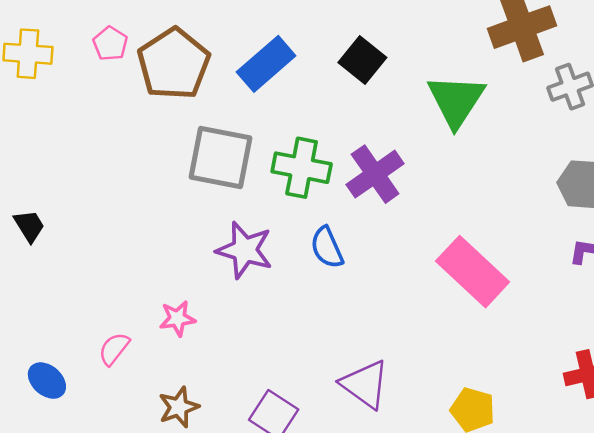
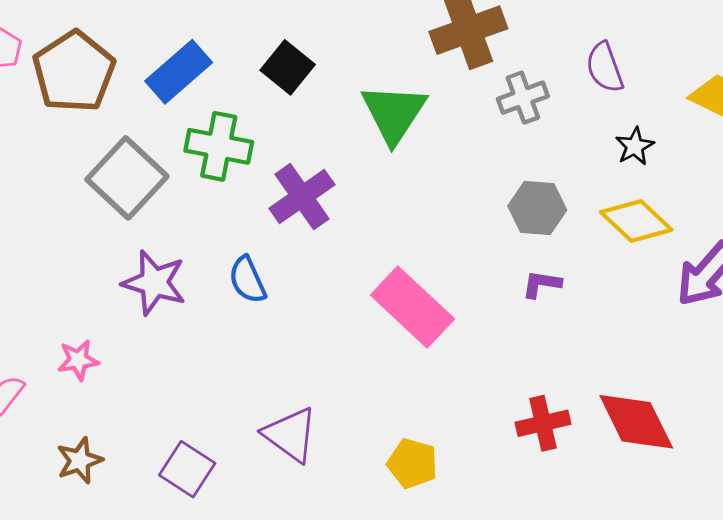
gray square: (220, 158) -> (127, 178), turned 32
green cross: (302, 168) -> (219, 146), moved

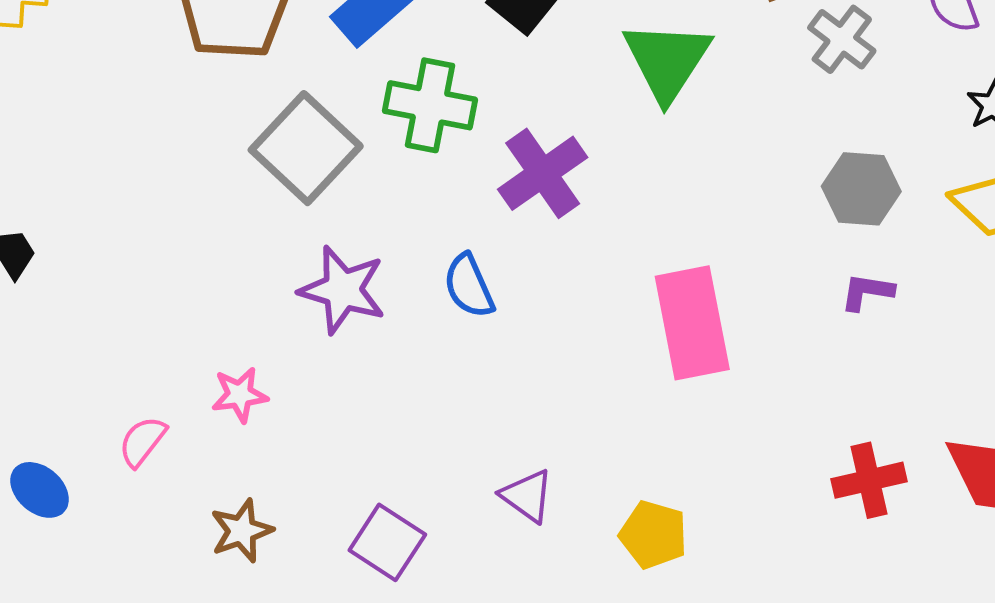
gray cross: (523, 98) -> (842, 39), turned -33
pink rectangle: (412, 307) -> (692, 323), turned 36
purple triangle: (290, 435) -> (527, 496), size x0.7
yellow pentagon: (412, 463) -> (653, 535), moved

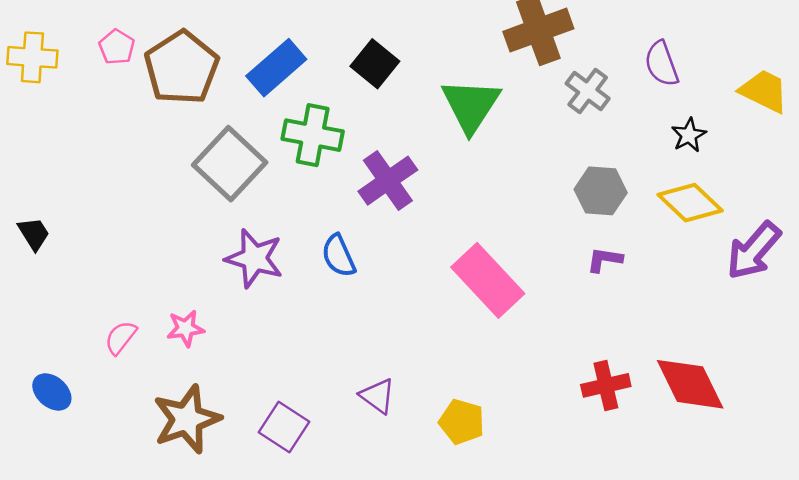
pink rectangle: (692, 323) -> (488, 280), turned -32
pink semicircle: (143, 441) -> (121, 337), moved
brown star: (242, 531) -> (187, 419), size x1.6

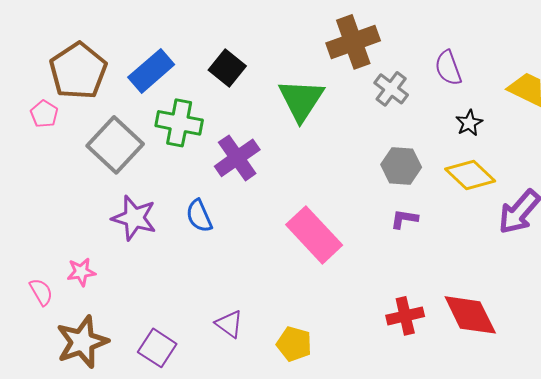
pink pentagon: (117, 47) -> (44, 114), moved
pink semicircle: (121, 337) -> (41, 292), moved, turned 112

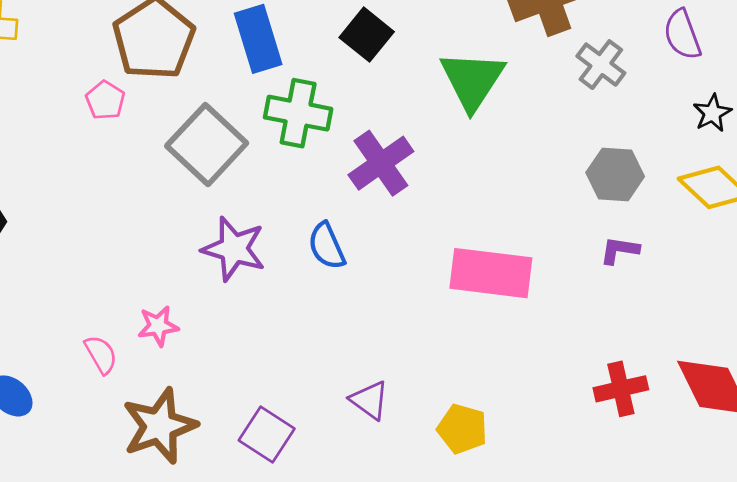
blue rectangle: (151, 71) -> (258, 39), turned -66
pink rectangle: (314, 235) -> (491, 273), turned -40

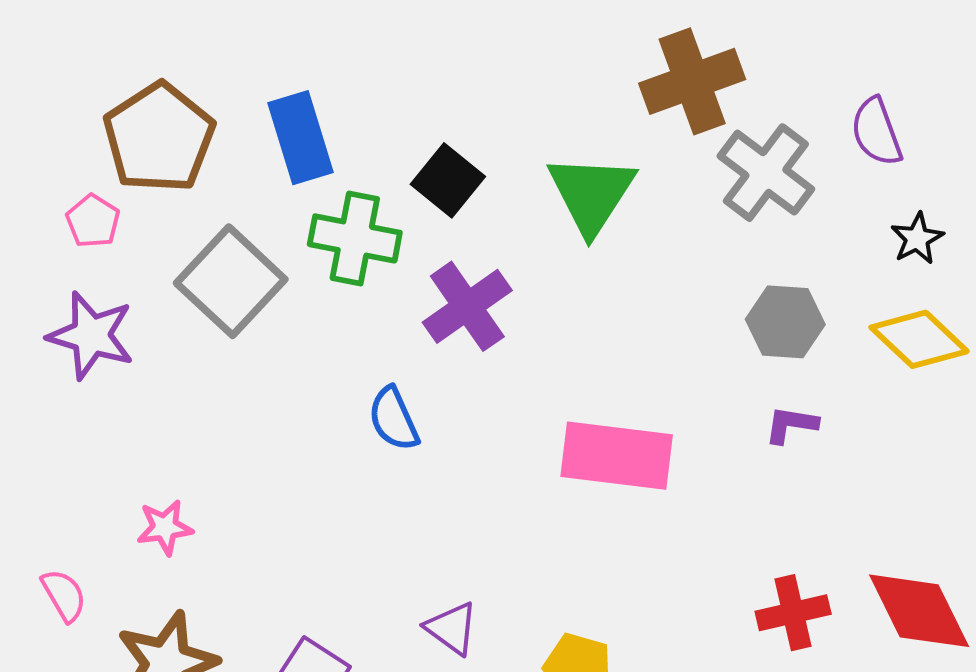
black square: (367, 35) -> (448, 180), moved
gray cross: (601, 65) -> (766, 173), size x1.4
purple star: (234, 249) -> (91, 335), moved
pink semicircle: (101, 355) -> (64, 595), moved

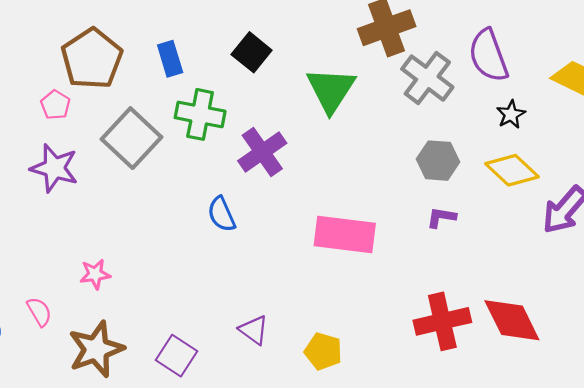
purple semicircle: (876, 132) -> (488, 56), size x1.4
blue rectangle: (301, 138) -> (170, 59), size x0.7
black square: (448, 180) -> (252, 52), moved
red cross: (793, 613) -> (442, 321), size x1.4

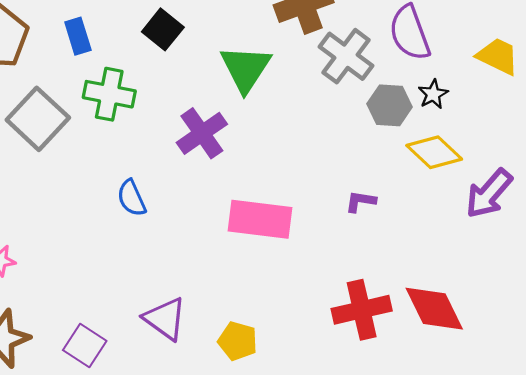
purple cross: (262, 152) -> (202, 133), moved
gray hexagon: (438, 161) -> (390, 105), moved
purple triangle: (254, 330) -> (165, 319), size x1.4

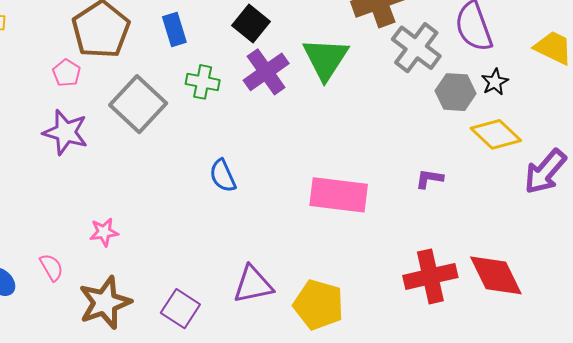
green cross: (109, 94) -> (203, 82), size x0.7
purple cross: (202, 133) -> (266, 72), moved
purple triangle: (165, 319) -> (253, 285), turned -48
yellow pentagon: (238, 341) -> (319, 305), size x1.4

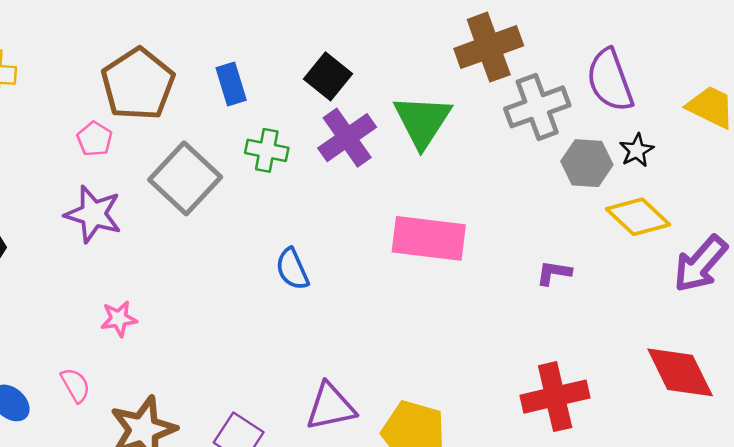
gray cross: (416, 48) -> (537, 107), turned 33
pink rectangle: (339, 195) -> (429, 238), moved
pink star: (104, 232) -> (119, 319), moved
red diamond: (496, 275) -> (680, 372), moved

